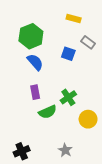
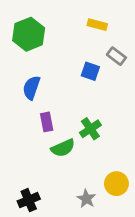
green hexagon: (31, 36) -> (29, 34), moved
blue semicircle: (35, 62) -> (31, 88), moved, turned -120
yellow circle: (88, 119) -> (116, 184), moved

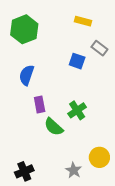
green semicircle: (63, 148) -> (54, 127), turned 66

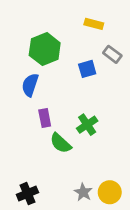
green hexagon: (24, 29) -> (45, 49), moved
blue square: (77, 61) -> (87, 69), turned -35
yellow circle: (99, 157) -> (110, 192), moved

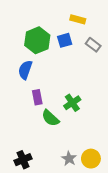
blue square: (87, 69) -> (65, 40), moved

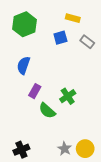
green hexagon: (37, 40) -> (24, 24), moved
purple rectangle: (37, 97) -> (35, 91), turned 40

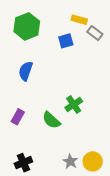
gray rectangle: (87, 42) -> (95, 33), moved
purple rectangle: (35, 91) -> (18, 117), moved

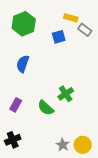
black cross: (23, 163) -> (13, 140), moved

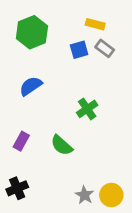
gray rectangle: (85, 30) -> (105, 48), moved
blue semicircle: (23, 64) -> (31, 86), turned 36
green cross: (66, 94) -> (87, 109), moved

